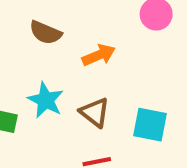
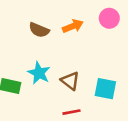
orange arrow: (99, 55) -> (73, 26), moved

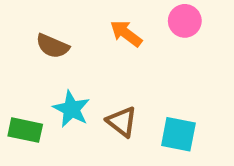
orange arrow: (73, 26) -> (126, 33), turned -120
brown semicircle: (39, 30) -> (53, 46), moved

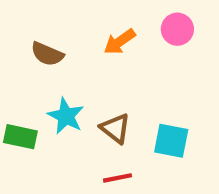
orange arrow: (126, 33) -> (120, 42), turned -72

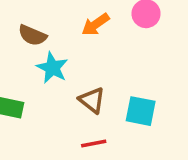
cyan star: (66, 116) -> (52, 68), moved

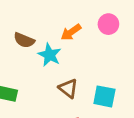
cyan star: (52, 68) -> (50, 55), moved

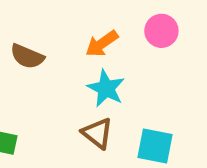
cyan star: (50, 55) -> (106, 88), moved

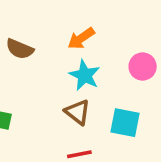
pink circle: (161, 31) -> (143, 67), moved

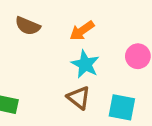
brown semicircle: (20, 49) -> (28, 26), moved

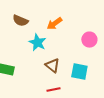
cyan star: (85, 64) -> (37, 43), moved

